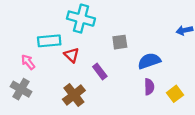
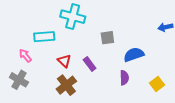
red triangle: (72, 55) -> (64, 61), moved
purple semicircle: (149, 87) -> (124, 78), moved

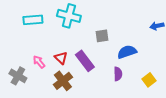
cyan rectangle: (44, 37) -> (33, 20), moved
pink arrow: (25, 56) -> (39, 62), moved
purple rectangle: (90, 64) -> (85, 61), size x1.5

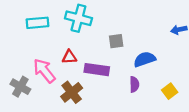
red triangle: (61, 58) -> (69, 57), moved, turned -48
purple rectangle: (85, 61) -> (97, 70), turned -45
pink arrow: (39, 62) -> (44, 71), size x1.6

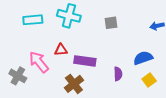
gray square: (116, 41) -> (111, 23), moved
blue semicircle: (145, 59) -> (143, 58), moved
brown cross: (72, 92) -> (74, 84), moved

